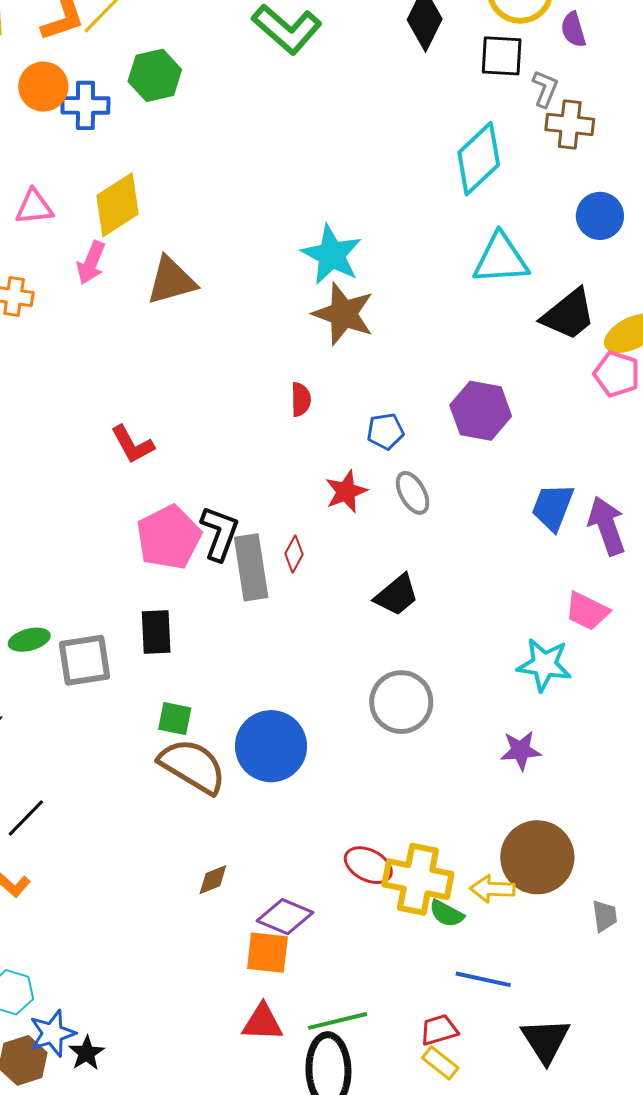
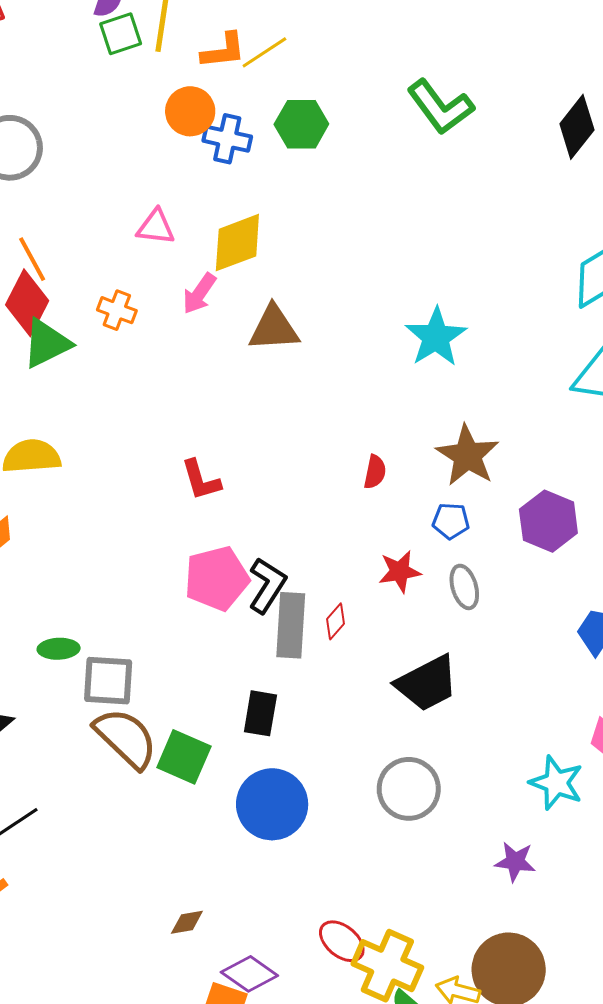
brown star: (343, 314) -> (467, 455), moved
black trapezoid: (397, 595) -> (427, 683), size x1.4
black rectangle: (156, 632) -> (260, 713), moved
green square: (175, 719) -> (184, 757), size x1.5
brown semicircle: (193, 766) -> (126, 738), moved

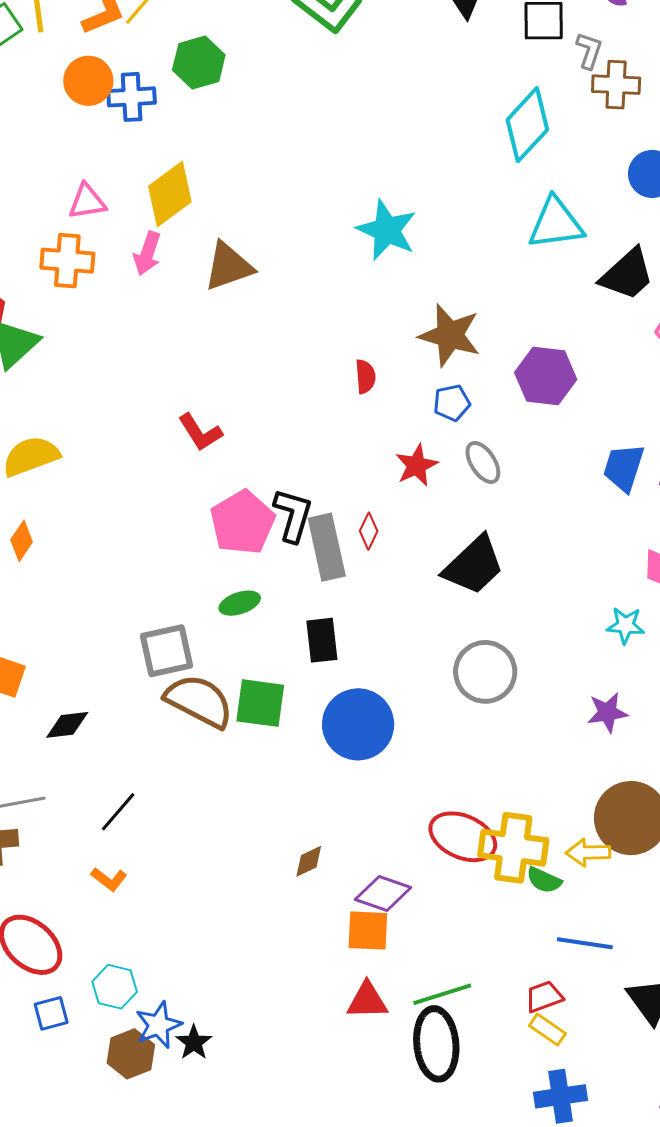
orange cross: (117, 310) -> (67, 261), moved, size x1.4
green ellipse: (59, 649) -> (240, 603), moved
cyan star: (556, 783) -> (625, 625), size x0.7
red ellipse: (342, 941) -> (463, 837), size x1.4

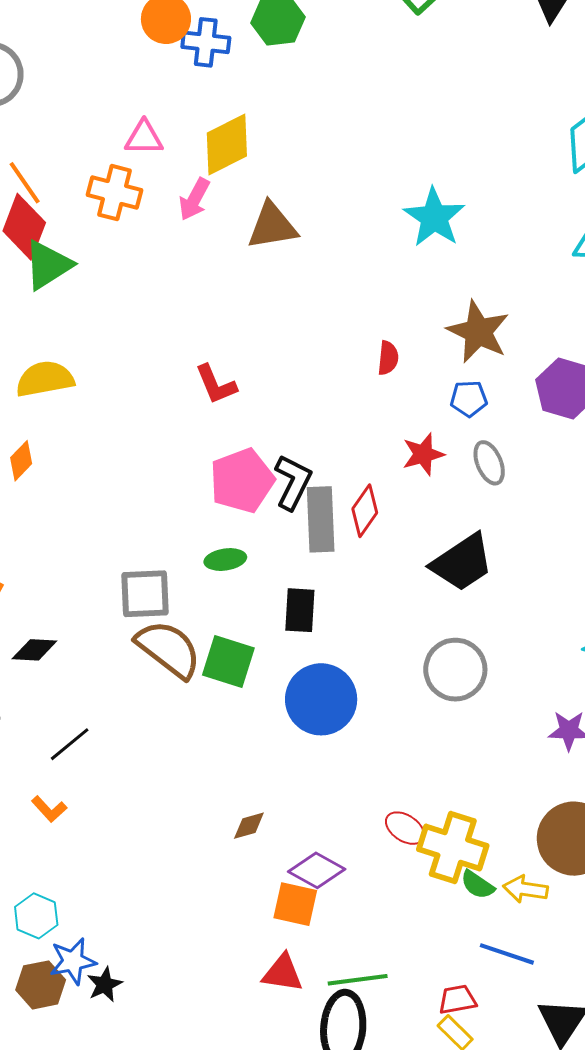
red diamond: (369, 531) -> (365, 511), size x1.4
red ellipse: (463, 837) -> (405, 828), size x0.6
yellow arrow: (588, 853) -> (525, 889), moved

